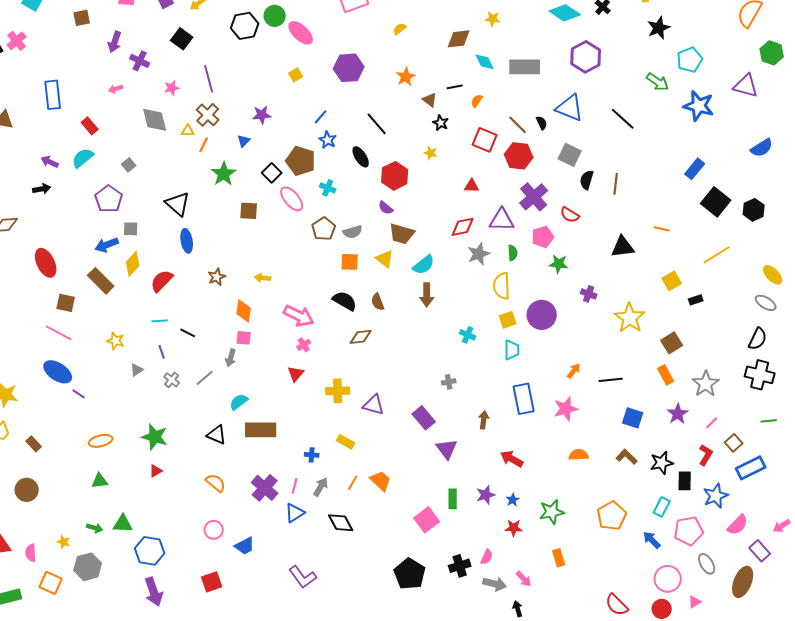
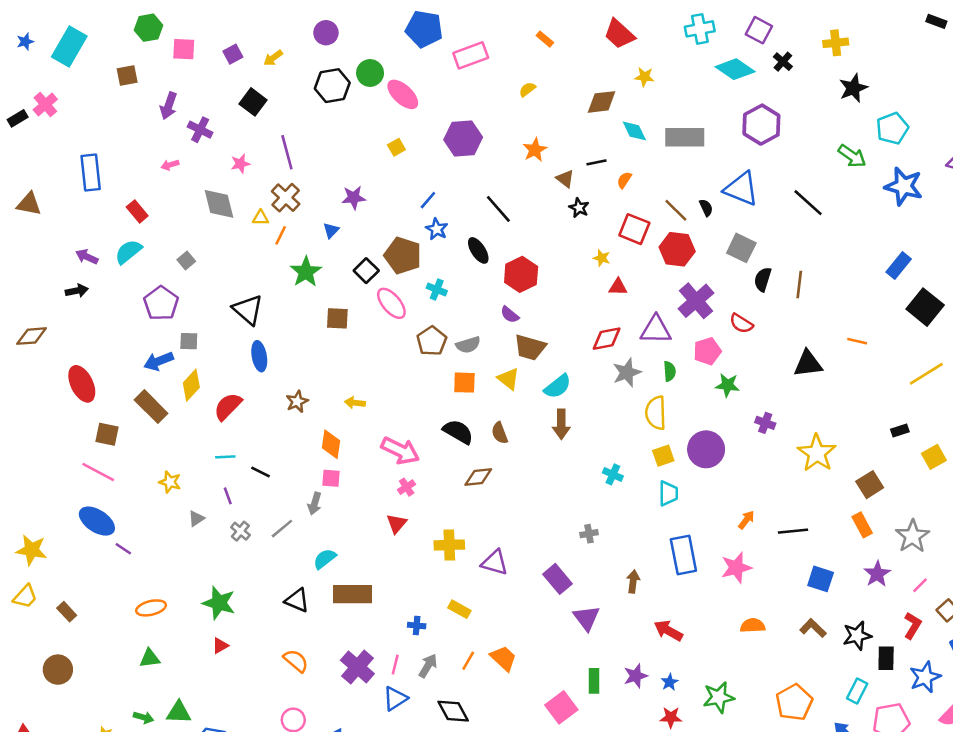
yellow star: (431, 153) -> (602, 258), moved
yellow square: (672, 281) -> (934, 457), moved

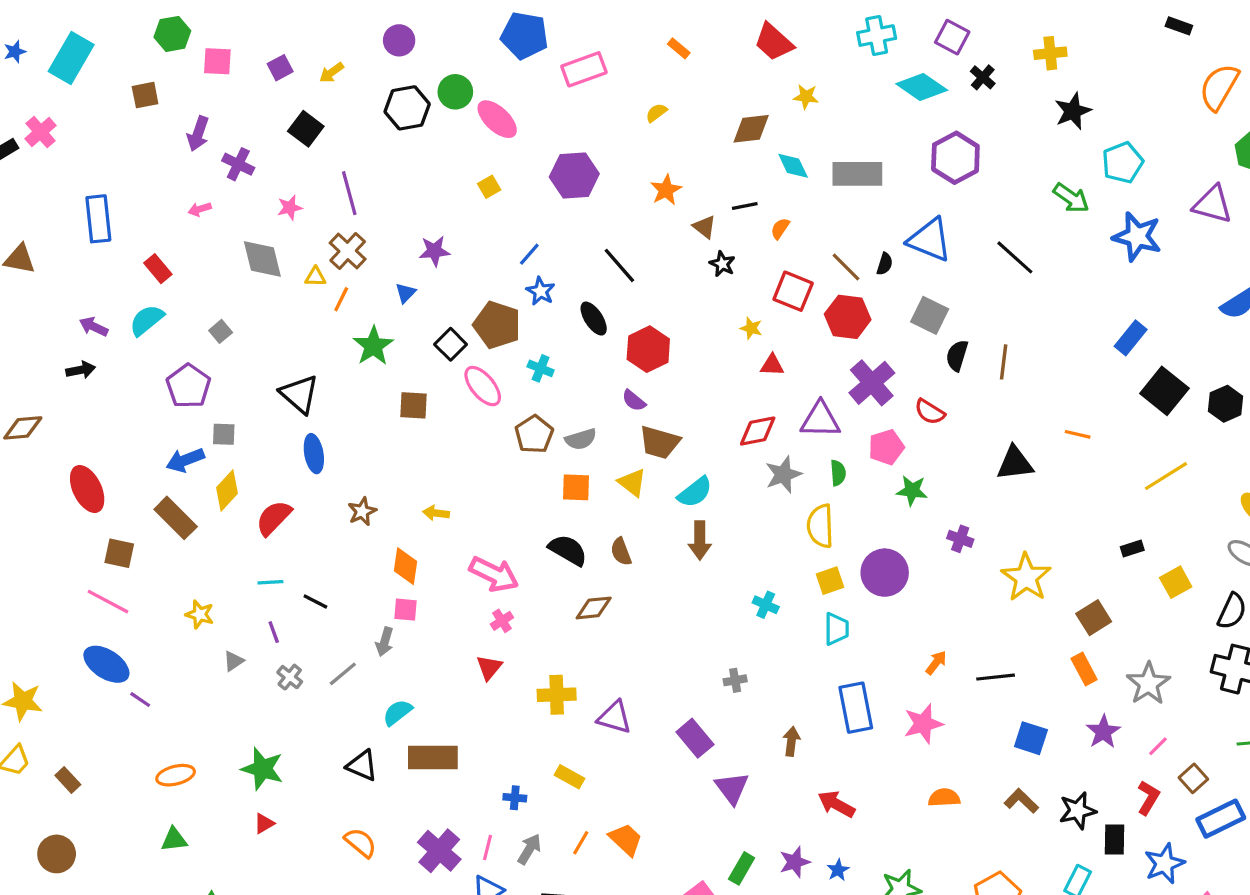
black semicircle: (706, 208) -> (885, 264), turned 42
green rectangle: (594, 681) -> (742, 868), turned 30

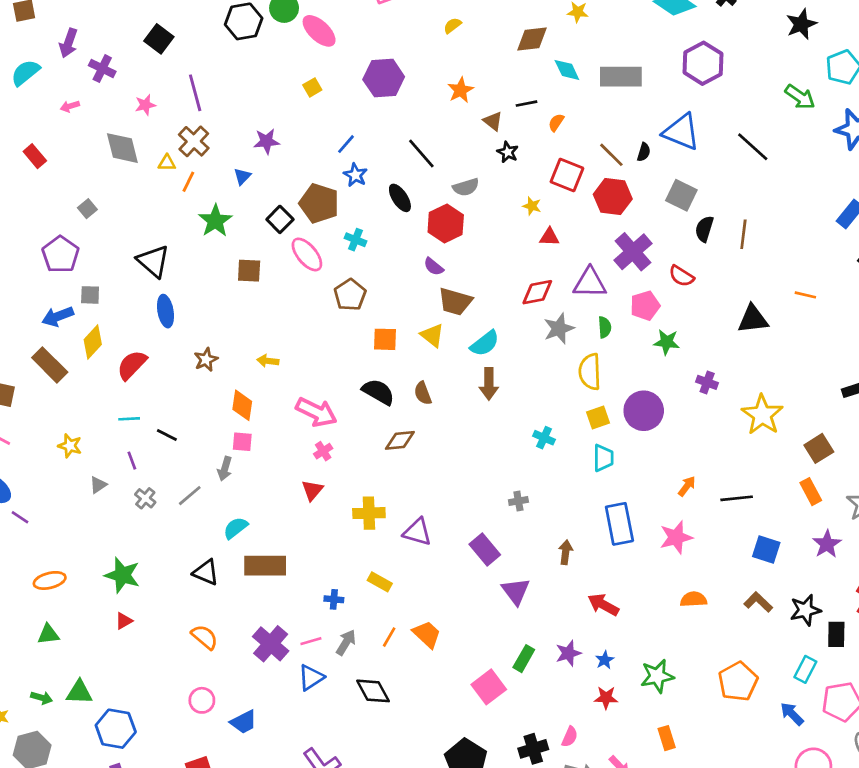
cyan semicircle: (147, 320) -> (25, 73), moved
gray semicircle: (581, 439) -> (466, 187), moved
pink line: (488, 848) -> (311, 641), turned 60

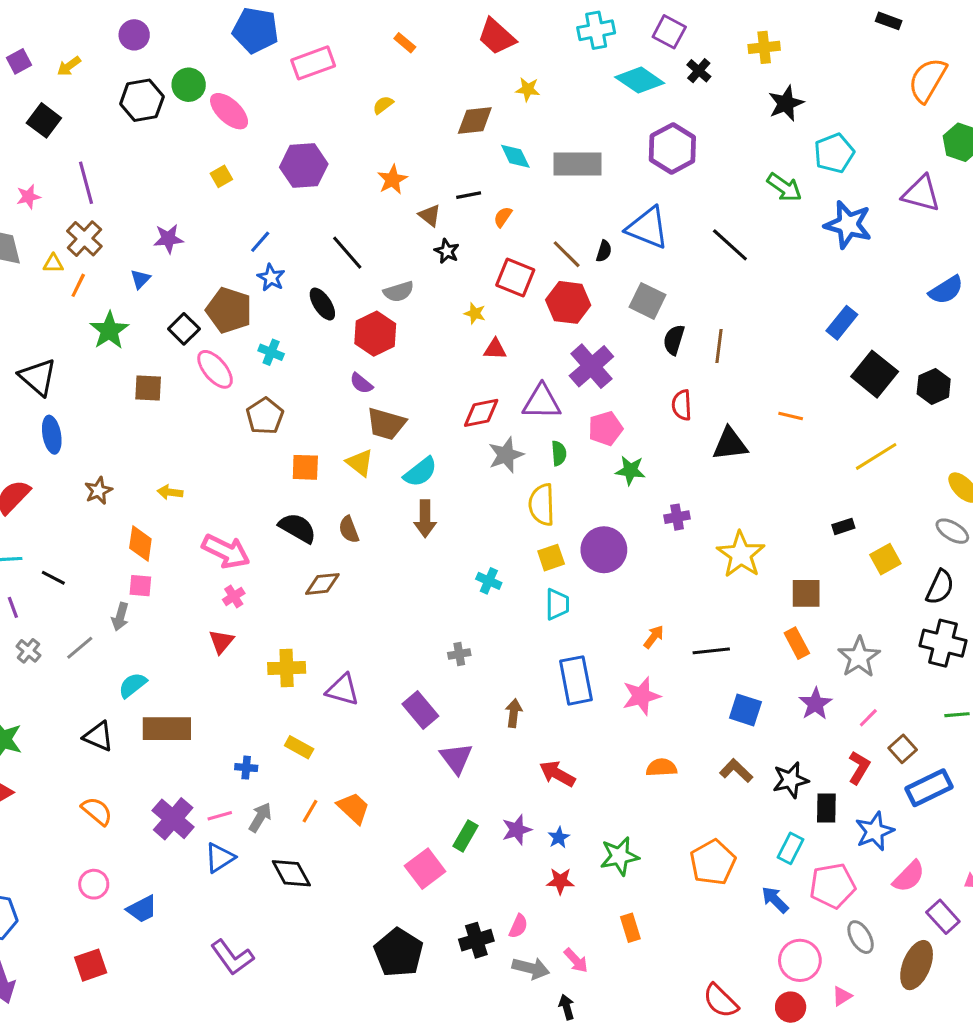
red semicircle: (681, 276) -> (682, 405), moved, turned 55
purple cross: (707, 382) -> (677, 517), turned -30
brown square: (819, 448) -> (806, 593), turned 32

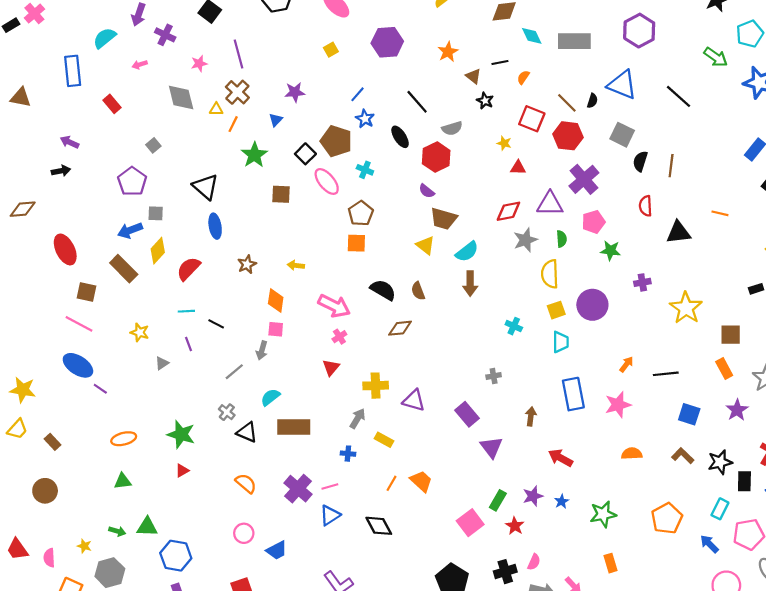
orange square: (305, 467) -> (356, 243), moved
gray cross: (28, 651) -> (227, 412), moved
gray arrow: (260, 817) -> (358, 418), moved
red star: (560, 881) -> (515, 526), moved, turned 30

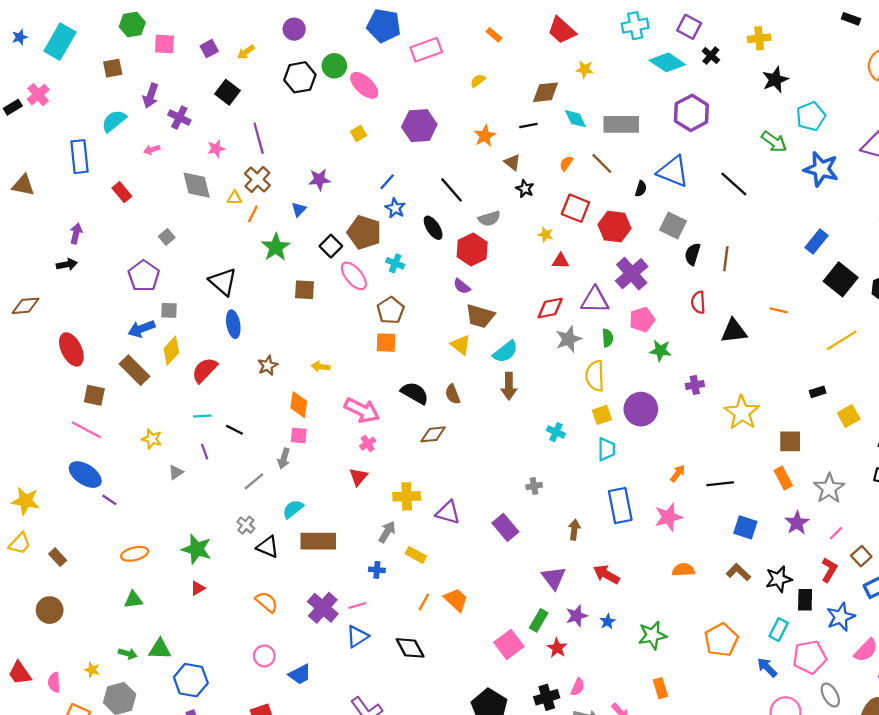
black line: (500, 62) -> (528, 126), moved
brown line: (567, 103) -> (602, 163), moved
purple arrow: (69, 142) -> (76, 233), turned 78
purple triangle: (491, 447) -> (554, 578), moved

